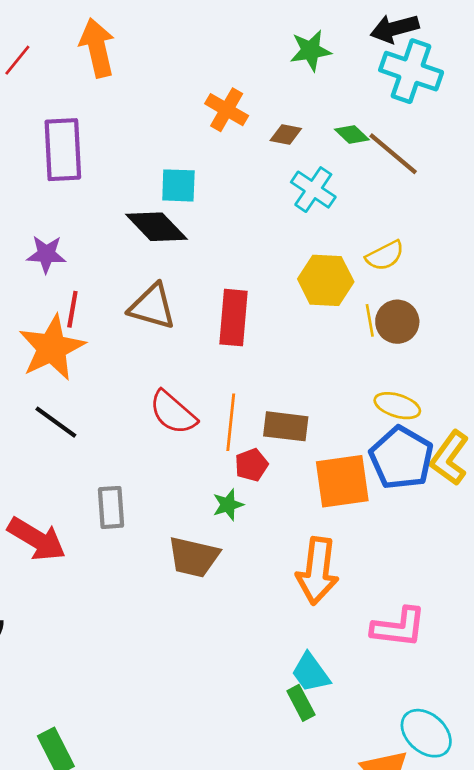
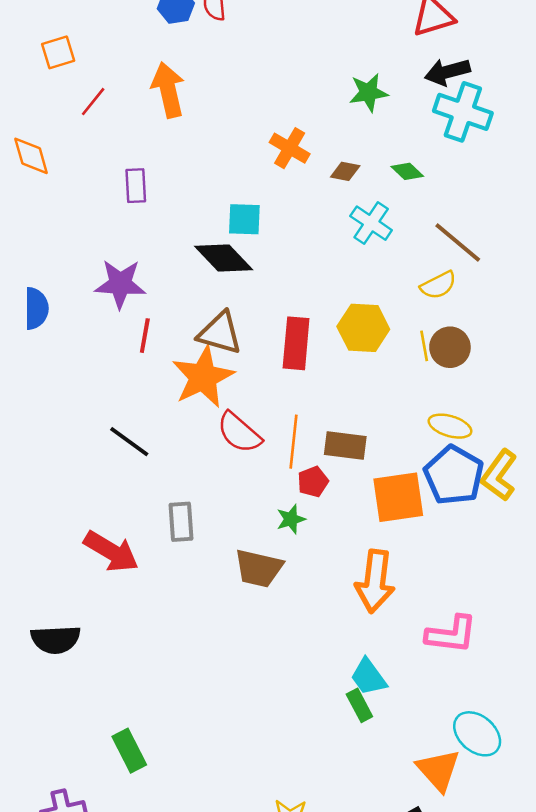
purple rectangle: (63, 150) -> (136, 186), size x0.6
brown line: (393, 154) -> (458, 243), moved
purple star: (46, 254) -> (120, 284), size x1.4
yellow hexagon: (326, 280) -> (363, 328), moved
orange star: (52, 348) -> (203, 377), moved

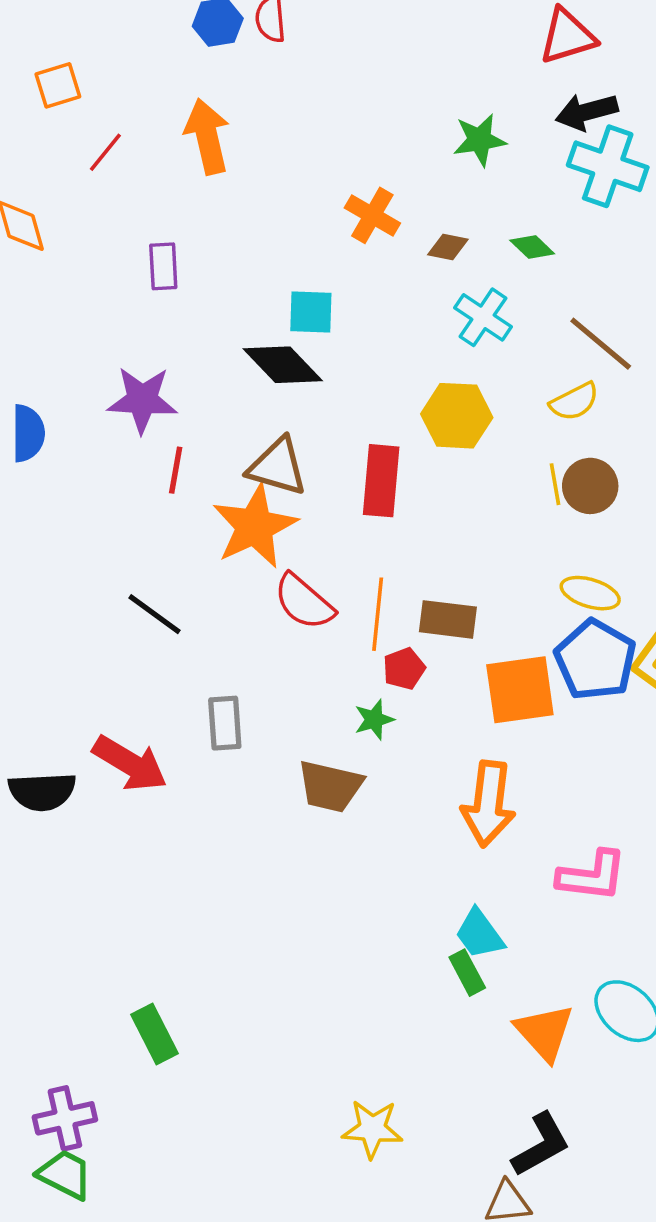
yellow hexagon: (363, 328) -> (457, 416), moved
black semicircle: (56, 639) -> (42, 792), moved
orange triangle: (438, 770) -> (545, 1032), moved

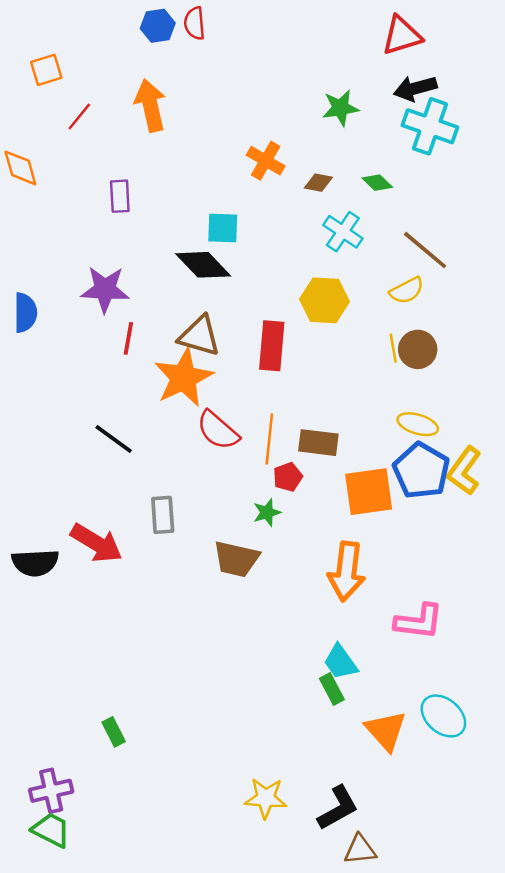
green rectangle: (155, 1034) -> (114, 732), size x0.7
black L-shape: (541, 1145) -> (338, 808), moved

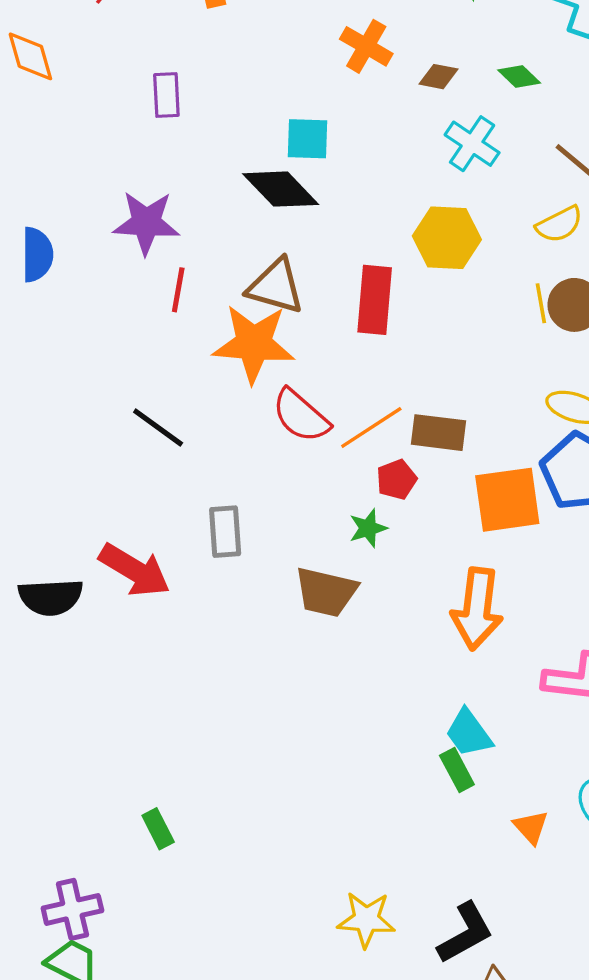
orange star: (184, 378) -> (254, 344), turned 30
orange line: (269, 439) -> (371, 427), turned 51
orange triangle: (386, 731) -> (531, 827), size x0.6

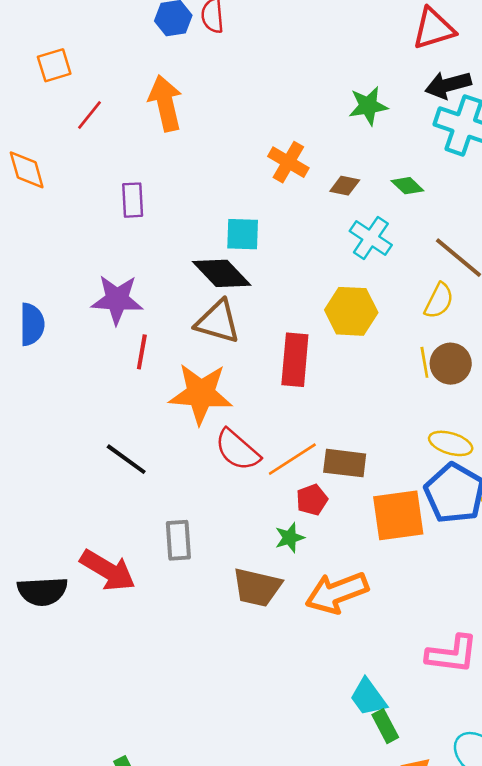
yellow semicircle: (559, 224) -> (439, 301), turned -36
brown triangle: (276, 286) -> (218, 322), moved
orange arrow: (477, 609) -> (337, 593), moved, turned 62
green rectangle: (457, 770) -> (385, 726), moved

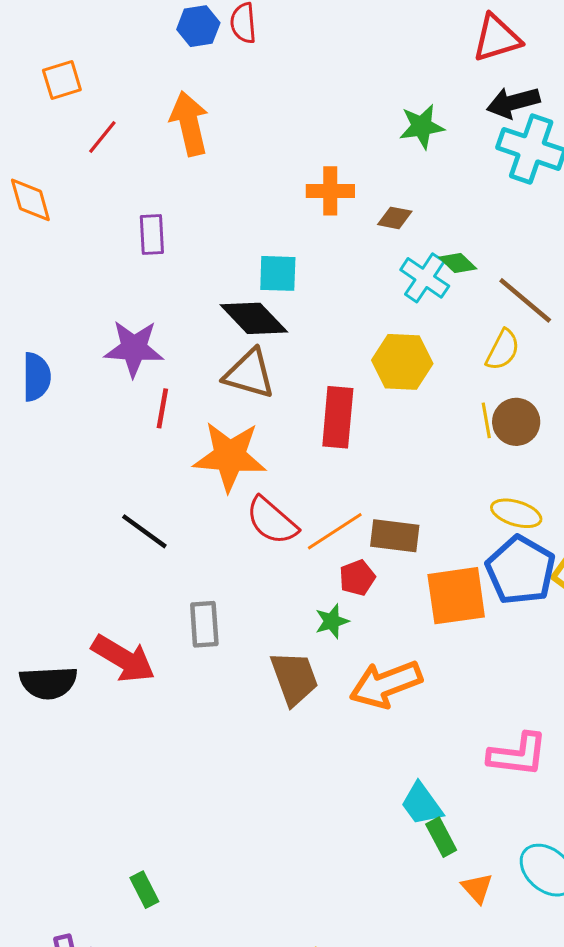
orange cross: (288, 162) -> (330, 191), turned -30
green diamond: (407, 186) -> (458, 263), moved
brown trapezoid: (257, 587) -> (294, 678), turned -123

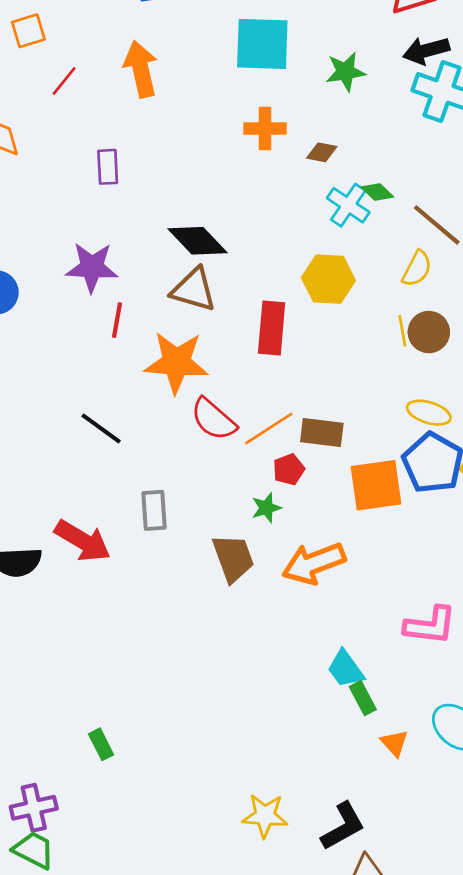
cyan square: (278, 273) -> (262, 44), moved, size x1.6

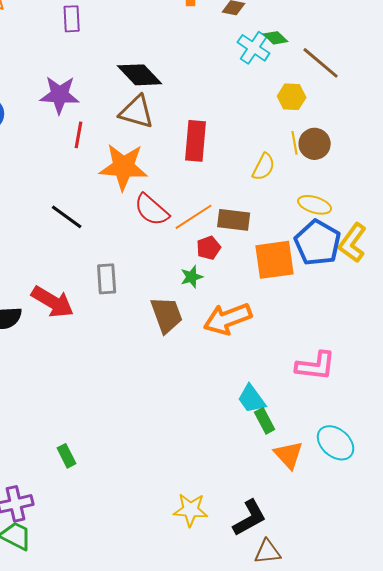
yellow semicircle: (417, 269) -> (264, 167), moved
yellow hexagon: (328, 279) -> (292, 97), moved, size x0.7
orange triangle: (394, 743) -> (289, 455), size x1.4

